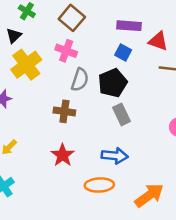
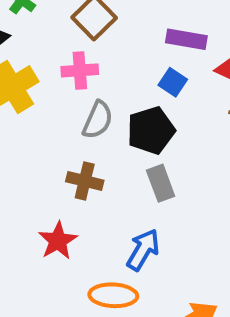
pink cross: (66, 51) -> (80, 70), turned -30
brown cross: (64, 111) -> (85, 181), moved
blue arrow: (115, 156) -> (143, 250), turned -70

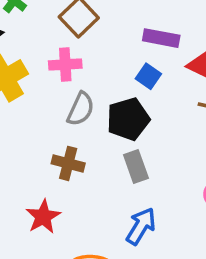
blue arrow: (143, 250) -> (141, 226), moved

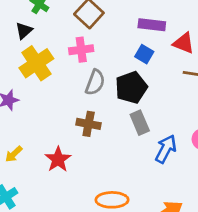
red star: (43, 217) -> (58, 159), moved
blue arrow: (141, 226) -> (166, 149), moved

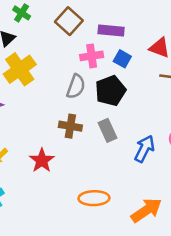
purple rectangle: (152, 25) -> (111, 31), moved
pink cross: (81, 50) -> (92, 56), moved
gray rectangle: (140, 123) -> (107, 130), moved

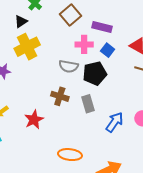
gray semicircle: (76, 87) -> (69, 66), turned 72

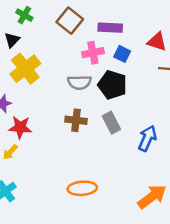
black pentagon: (95, 73) -> (112, 85), turned -30
red star: (34, 120) -> (20, 127), moved, turned -30
orange ellipse: (70, 155) -> (82, 188), moved

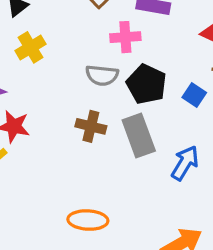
blue square: (122, 54) -> (194, 95), moved
yellow cross: (25, 69) -> (31, 47), size x0.7
gray rectangle: (111, 123) -> (139, 135), size x1.4

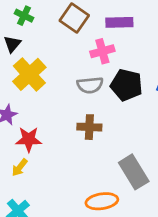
yellow cross: (31, 47) -> (29, 74), size x1.4
gray rectangle: (139, 135) -> (134, 172), moved

